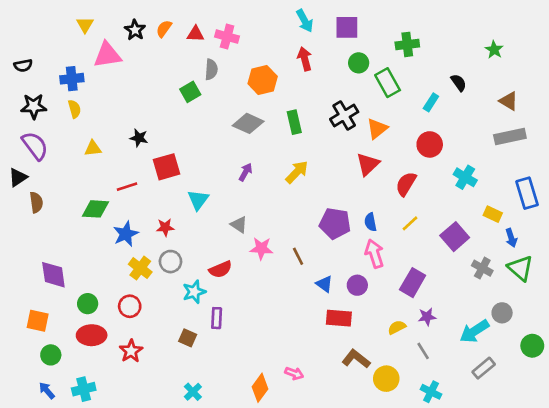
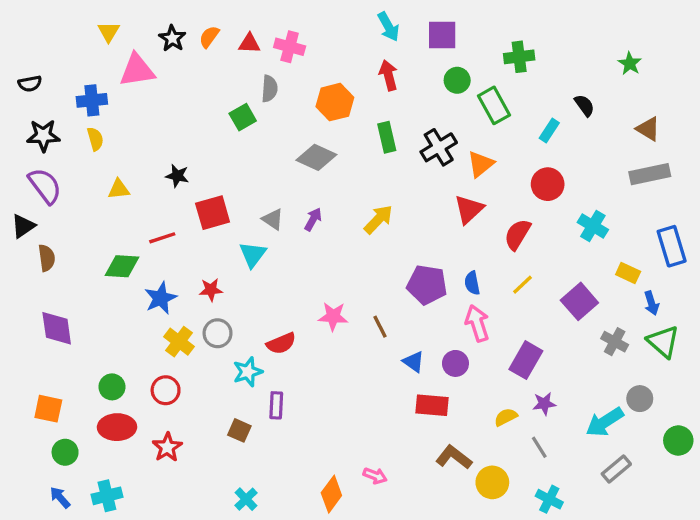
green rectangle: (294, 122) -> (387, 137), moved
gray triangle: (239, 225) -> (273, 219), moved
purple diamond: (53, 275) -> (57, 328), moved

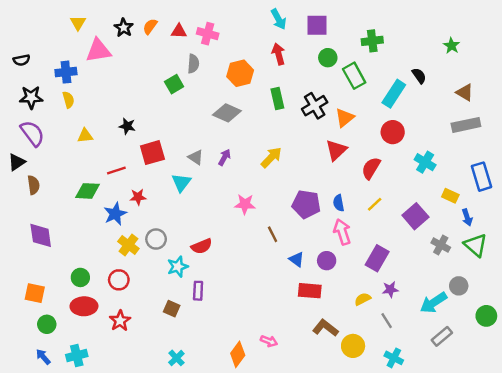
cyan rectangle: (549, 131) -> (394, 94), size x1.6
red star: (211, 290) -> (138, 197), moved
pink star: (333, 317) -> (245, 204), moved

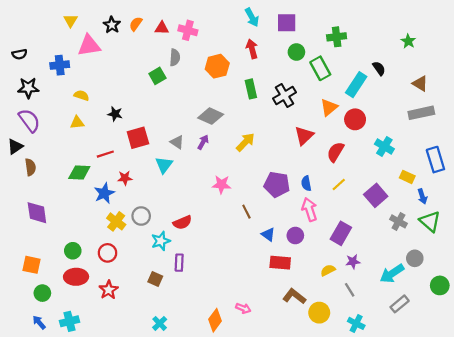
yellow semicircle: (68, 100) -> (81, 95), moved, turned -56
gray diamond: (227, 113) -> (211, 116), moved
orange triangle: (345, 118) -> (329, 107), moved

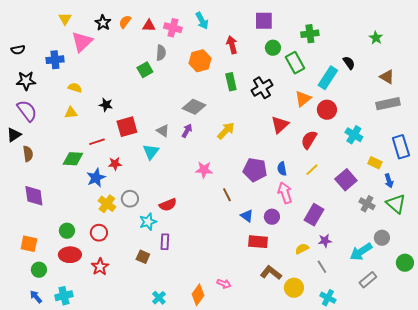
cyan arrow: (252, 17) -> (202, 21), moved
pink triangle: (89, 46) -> (82, 42), turned -35
cyan cross: (160, 323) -> (159, 298), moved

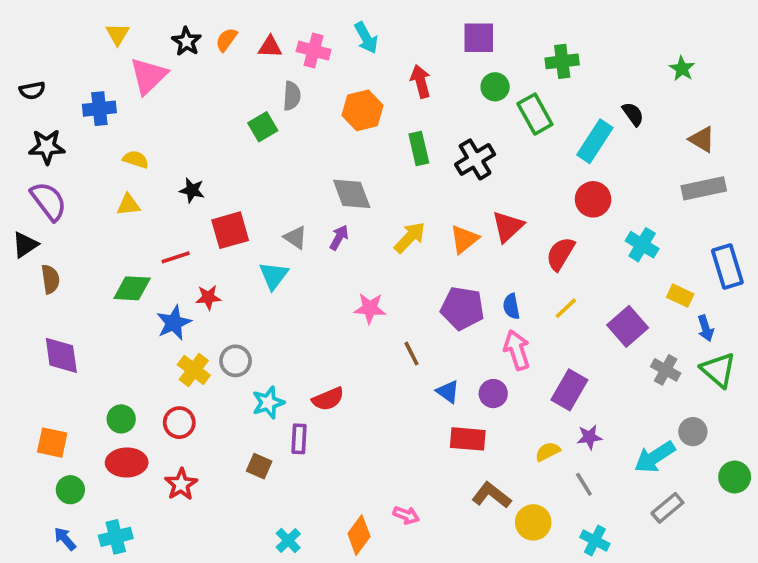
orange triangle: (303, 99) -> (464, 239), moved
gray diamond: (194, 107) -> (352, 194), turned 45
red semicircle: (168, 205) -> (328, 399), moved

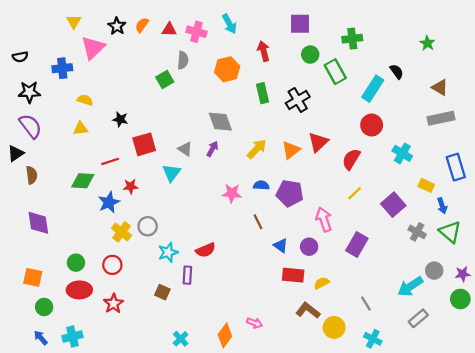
blue semicircle: (511, 306) -> (261, 185), moved, turned 105
purple star: (589, 437) -> (463, 274), moved
yellow semicircle: (548, 452) -> (322, 283), moved

